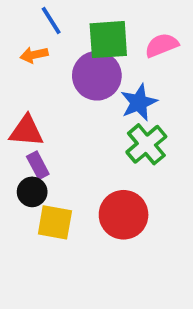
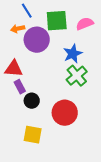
purple circle: (97, 76) -> (37, 40), moved
black circle: (32, 192) -> (32, 101), moved
yellow square: (55, 222) -> (33, 135), moved

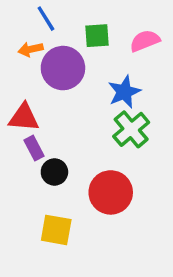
green square: (57, 21) -> (97, 36), size x0.7

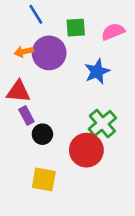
orange arrow: (31, 49) -> (24, 52), moved
green cross: (131, 129) -> (102, 124), moved

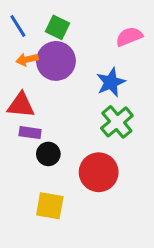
blue line: (36, 14) -> (18, 26), moved
green square: (76, 28) -> (57, 27), moved, turned 30
purple rectangle: (26, 116) -> (30, 133), turned -54
green cross: (102, 124) -> (117, 122), moved

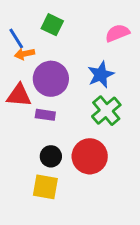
blue line: (18, 26) -> (16, 39), moved
purple circle: (56, 61) -> (51, 79), moved
purple rectangle: (30, 133) -> (45, 115), moved
black circle: (48, 154) -> (51, 156), moved

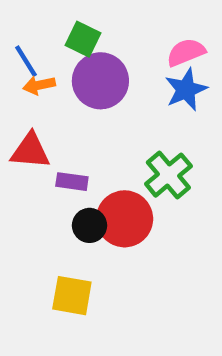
blue star: (101, 75) -> (186, 90), moved
purple circle: (51, 79) -> (100, 81), moved
black circle: (51, 156) -> (90, 225), moved
red circle: (90, 156) -> (125, 219), moved

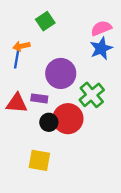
green square: (83, 39) -> (45, 21), turned 30
blue line: (26, 61) -> (17, 59), moved, turned 42
purple circle: (100, 81) -> (61, 73), moved
red triangle: (30, 151) -> (17, 103), moved

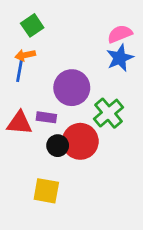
green square: (45, 21) -> (32, 25), moved

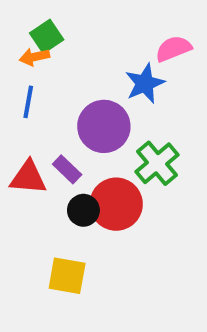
orange arrow: (25, 55) -> (34, 57), moved
blue star: (120, 58) -> (145, 83), moved
purple rectangle: (46, 117) -> (67, 169), turned 36

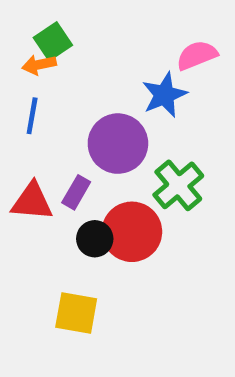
purple rectangle: (67, 169) -> (76, 192), turned 76

